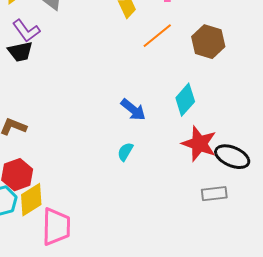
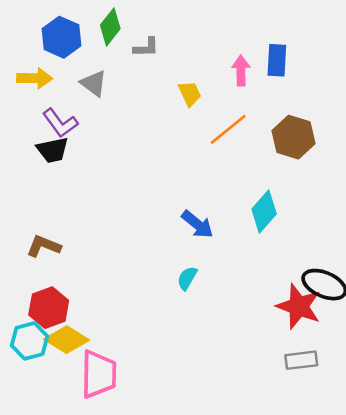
red star: (199, 144) -> (299, 306), moved
gray rectangle: (214, 194) -> (301, 360), moved
yellow diamond: (31, 200) -> (67, 340), turned 64

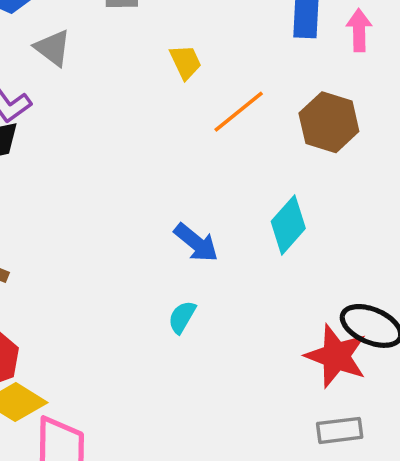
pink arrow: (241, 70) -> (359, 30), moved

